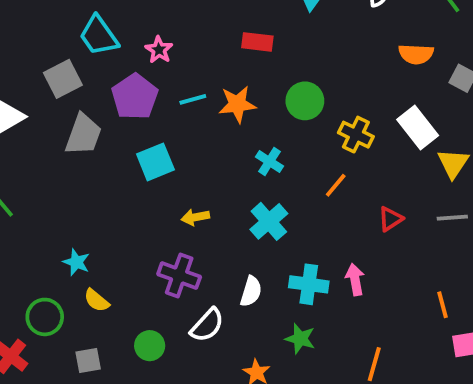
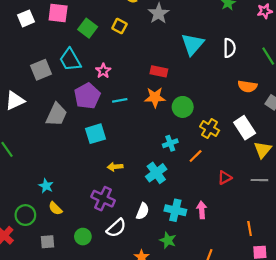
gray square: (63, 79) -> (41, 70), moved
orange star: (237, 104) -> (155, 97), moved
cyan cross: (269, 162) -> (170, 143), moved, turned 32

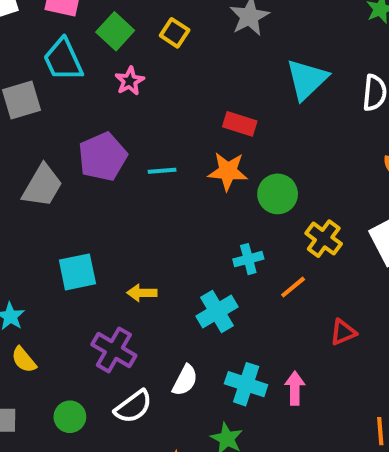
cyan trapezoid: (70, 60) -> (63, 60), moved
pink star: (103, 71) -> (130, 81), moved
cyan square: (96, 134) -> (77, 272), moved

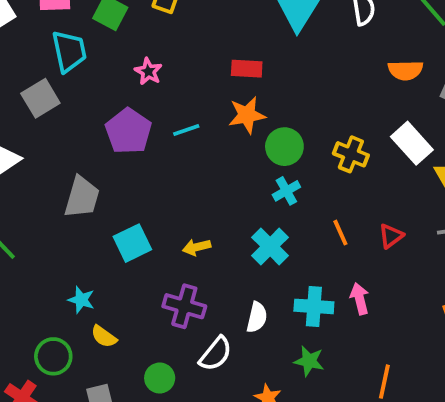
cyan trapezoid: (63, 60) -> (69, 51), turned -153
pink star: (130, 81) -> (148, 71), moved
gray trapezoid: (42, 186) -> (82, 197), moved
green circle: (278, 194) -> (284, 147), moved
orange line: (293, 287) -> (340, 233), moved, turned -60

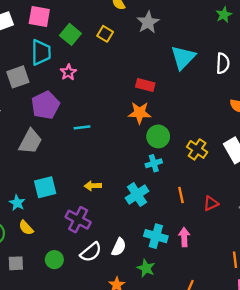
pink star: (148, 71) -> (68, 72), moved
cyan line: (186, 130) -> (82, 127), moved
purple pentagon: (128, 131) -> (45, 105), moved
cyan square: (132, 243) -> (45, 187), moved
white semicircle: (257, 317) -> (119, 247), moved

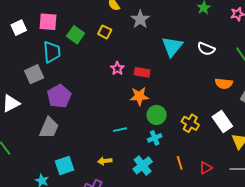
white semicircle: (223, 63) -> (206, 49), turned 114
pink star: (68, 72) -> (117, 68), moved
cyan line: (82, 127) -> (120, 130), moved

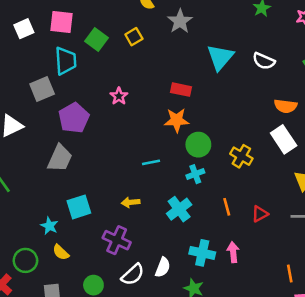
yellow square: (105, 32) -> (134, 37), turned 32
pink star: (117, 68) -> (119, 96), moved
white rectangle: (222, 121) -> (284, 139), moved

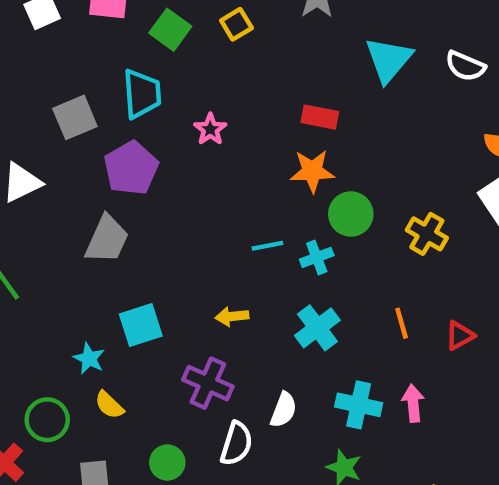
cyan trapezoid: (66, 61) -> (142, 94), moved
cyan cross: (195, 174) -> (317, 257), moved
white semicircle: (163, 267) -> (284, 410), moved
white semicircle: (133, 275) -> (236, 444), turned -30

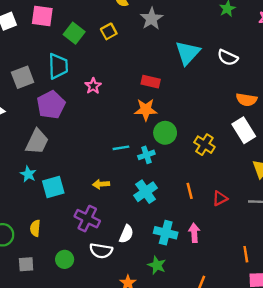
cyan star: (89, 359) -> (28, 174), moved
yellow semicircle: (109, 405) -> (35, 228), turned 49
white semicircle: (236, 444) -> (101, 251), turned 80

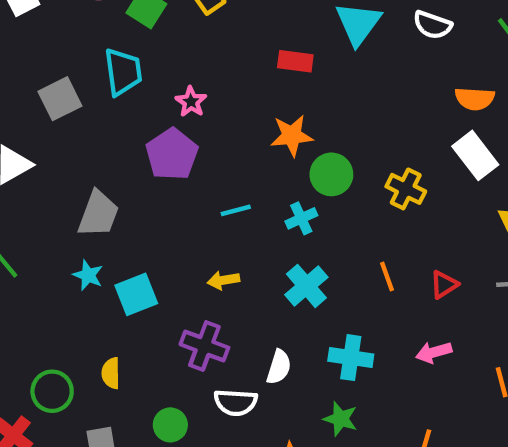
red rectangle: (151, 82) -> (295, 61), moved
purple pentagon: (51, 105) -> (172, 154), moved
cyan line: (121, 148) -> (236, 210), moved
pink arrow: (194, 233) -> (434, 352), moved, turned -96

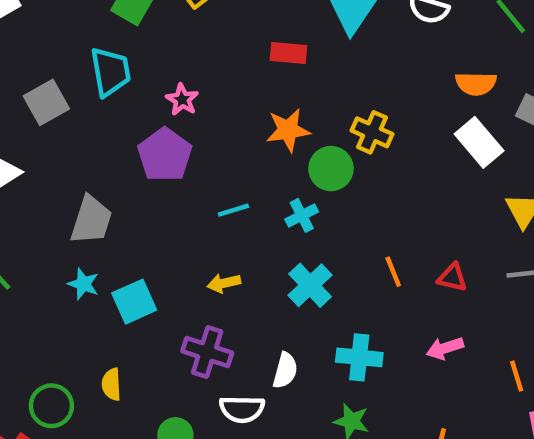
yellow cross: (406, 189) -> (372, 132), moved
red triangle: (444, 285) -> (452, 278), turned 48

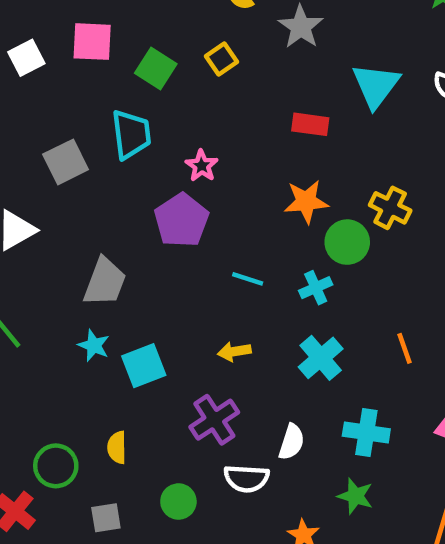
cyan line: (233, 210) -> (248, 279), turned 32
purple cross: (207, 352) -> (214, 420), turned 36

